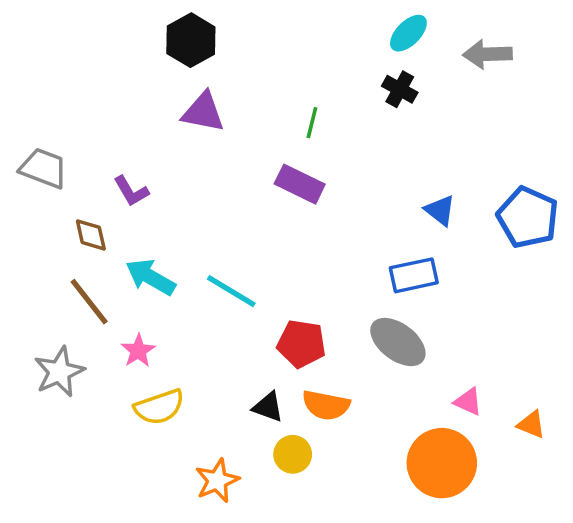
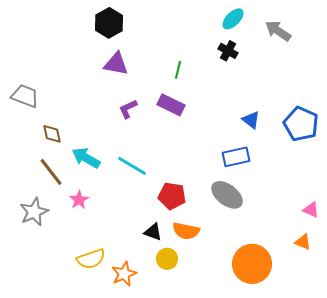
gray arrow: (487, 54) -> (278, 31), turned 36
purple L-shape: (131, 191) -> (128, 109), moved, turned 95
pink triangle: (468, 402) -> (311, 210), moved
yellow semicircle: (159, 407) -> (91, 259), moved

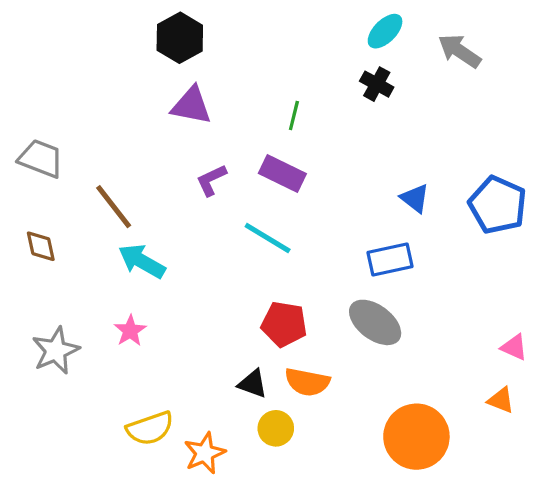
brown diamond: (52, 134) -> (41, 246), moved
cyan line: (132, 166) -> (268, 238), moved
brown line: (51, 172) -> (114, 207), moved

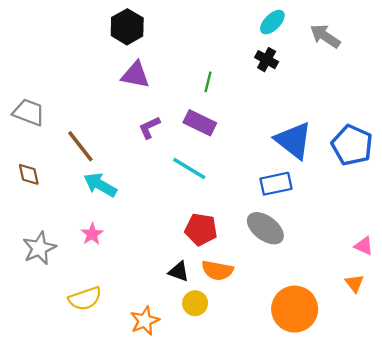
blue triangle: (415, 198) -> (293, 140), size x1.8
orange triangle: (501, 400) -> (354, 283), turned 30
yellow semicircle: (150, 428) -> (85, 299), moved

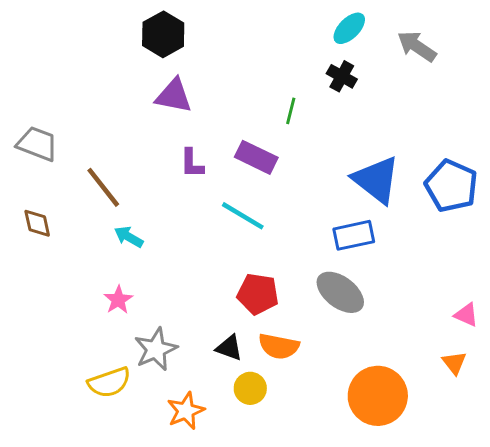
green line: (208, 82) -> (291, 111), moved
purple L-shape: (149, 127) -> (192, 163), turned -65
cyan arrow: (100, 185) -> (129, 237), size x0.7
gray star: (39, 248) -> (156, 349), moved

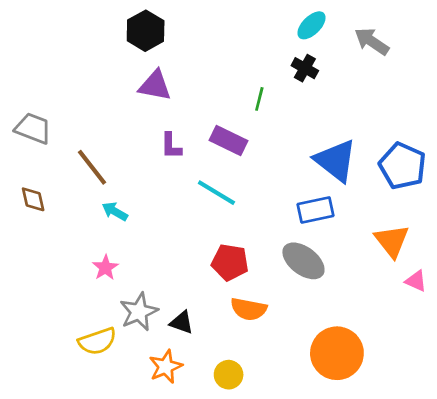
black triangle: (229, 348) -> (182, 322), moved
orange triangle: (454, 363) -> (392, 241), moved, size x1.6
yellow circle: (250, 388) -> (229, 375), moved

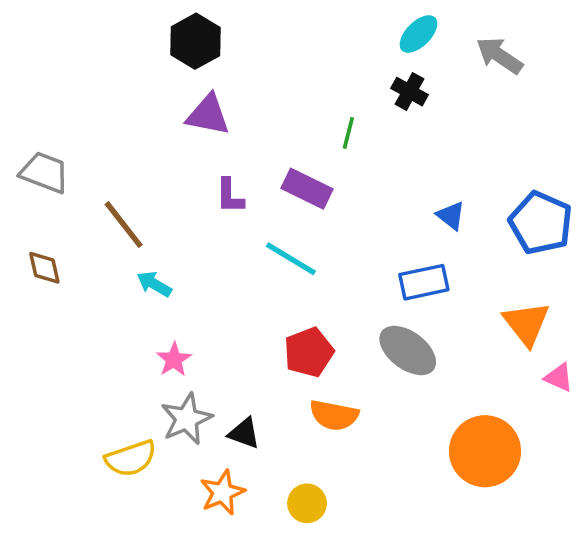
blue triangle: (336, 161) -> (451, 216), size x0.5
red pentagon: (230, 262) -> (309, 352), turned -30
pink star: (105, 268) -> (174, 359), moved
orange circle: (337, 353) -> (485, 451), moved

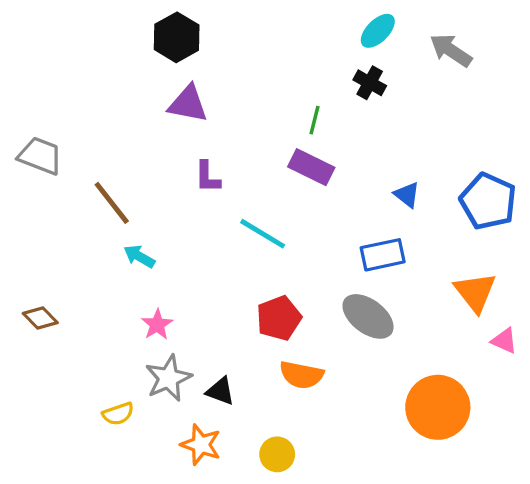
purple rectangle: (307, 189) -> (311, 167), moved
brown diamond: (44, 268) -> (40, 318), moved, turned -32
yellow semicircle: (131, 458) -> (118, 414), size x0.7
orange star: (222, 493) -> (201, 445), turned -30

